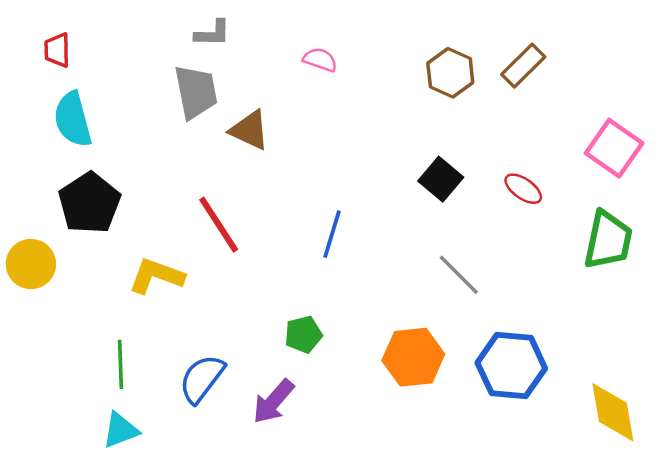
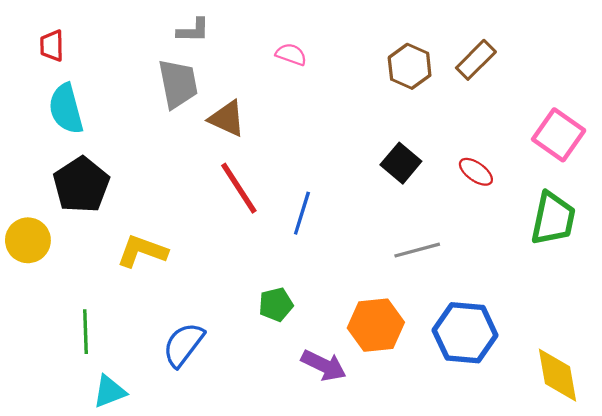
red line: (219, 225) -> (239, 188), moved
gray line: (459, 275) -> (417, 250), turned -60
green line: (121, 364) -> (86, 332), moved
purple arrow: (273, 401) -> (324, 365), moved, turned -105

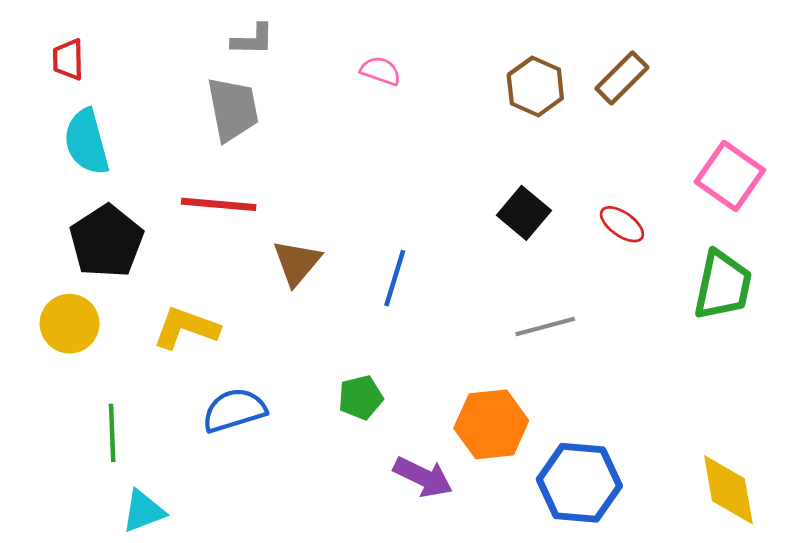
brown triangle: (227, 119) -> (297, 263), moved, turned 45
red line: (239, 188) -> (219, 204), moved, turned -52
yellow circle: (28, 240) -> (70, 324), moved
blue hexagon: (465, 333) -> (579, 483), moved
blue semicircle: (183, 345) -> (234, 410), moved, turned 36

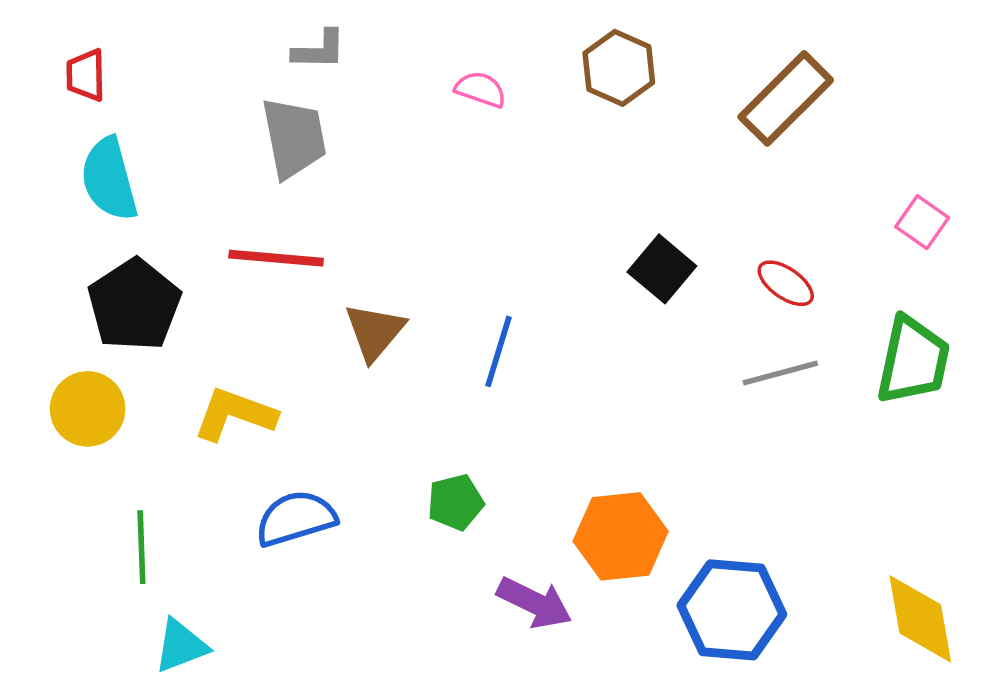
brown rectangle: (622, 78) -> (786, 98), size x1.4
brown hexagon: (535, 86) -> (619, 68), moved
pink square: (730, 176) -> (922, 222), size x0.6
gray line: (545, 326) -> (780, 373), moved

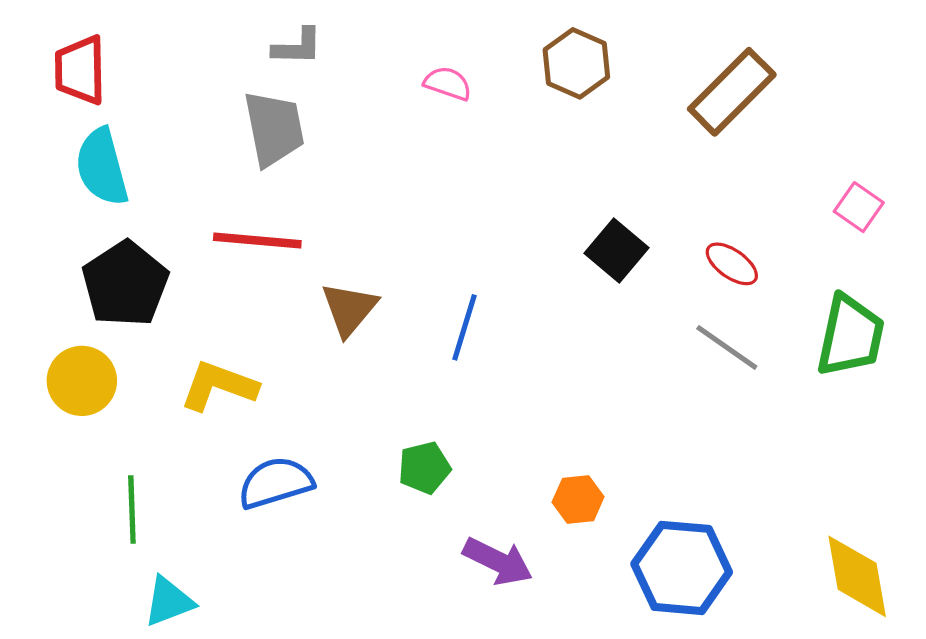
red trapezoid: (86, 75) -> (80, 70), size x1.4
gray line: (780, 373) -> (727, 347), turned 50
orange hexagon: (621, 536) -> (578, 499), size x0.6

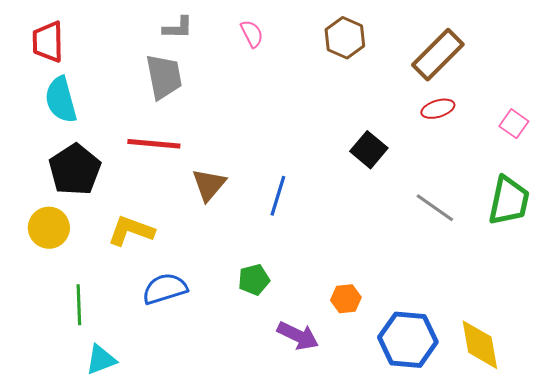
pink semicircle: (448, 83) -> (252, 34), moved, turned 44
red ellipse: (732, 264) -> (438, 109), moved, turned -52
yellow diamond: (857, 576) -> (480, 345), moved

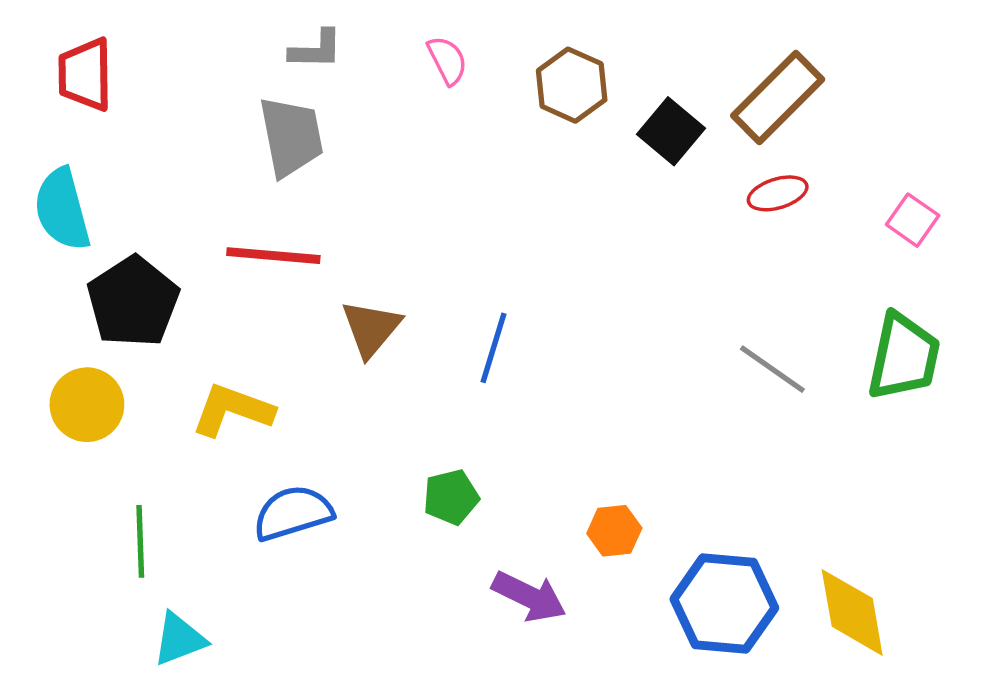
brown hexagon: (345, 38) -> (572, 85), moved
cyan semicircle: (61, 100) -> (62, 209), moved
black square: (369, 150) -> (671, 131), moved

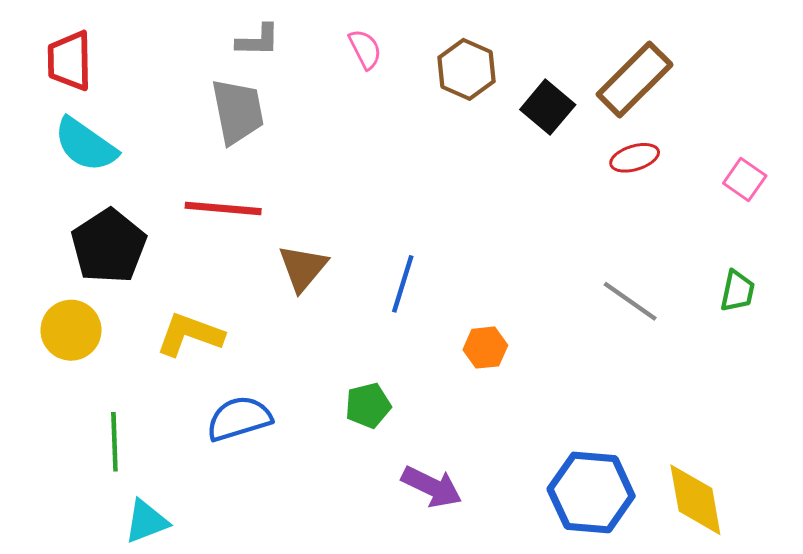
cyan semicircle: (62, 209) -> (85, 145), moved, turned -40
green trapezoid: (904, 357) -> (737, 291), size x0.6
orange hexagon: (614, 531) -> (485, 348), moved

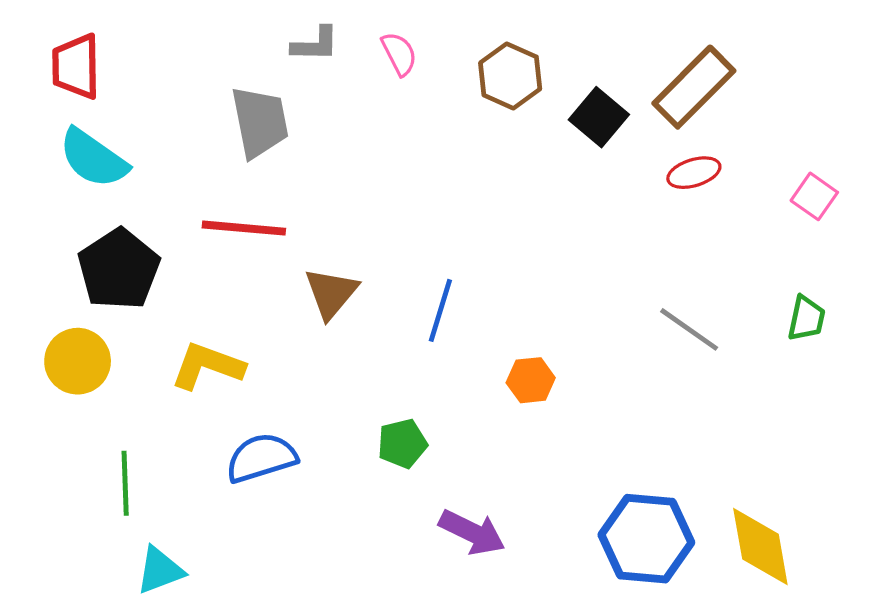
gray L-shape: (258, 40) -> (315, 44), moved

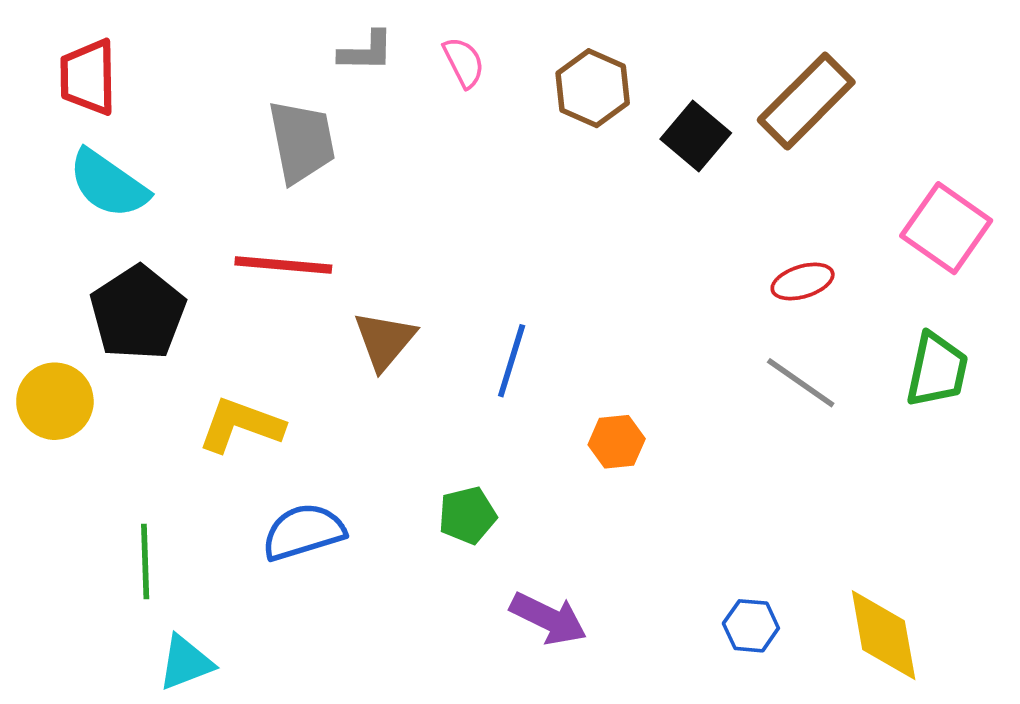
red ellipse: (694, 173) -> (803, 281), moved
pink square: (814, 196) -> (946, 228), size x1.6
green trapezoid: (806, 318) -> (937, 370), size x1.4
yellow circle: (78, 361) -> (55, 401), moved
blue hexagon: (646, 539) -> (751, 626), size x0.5

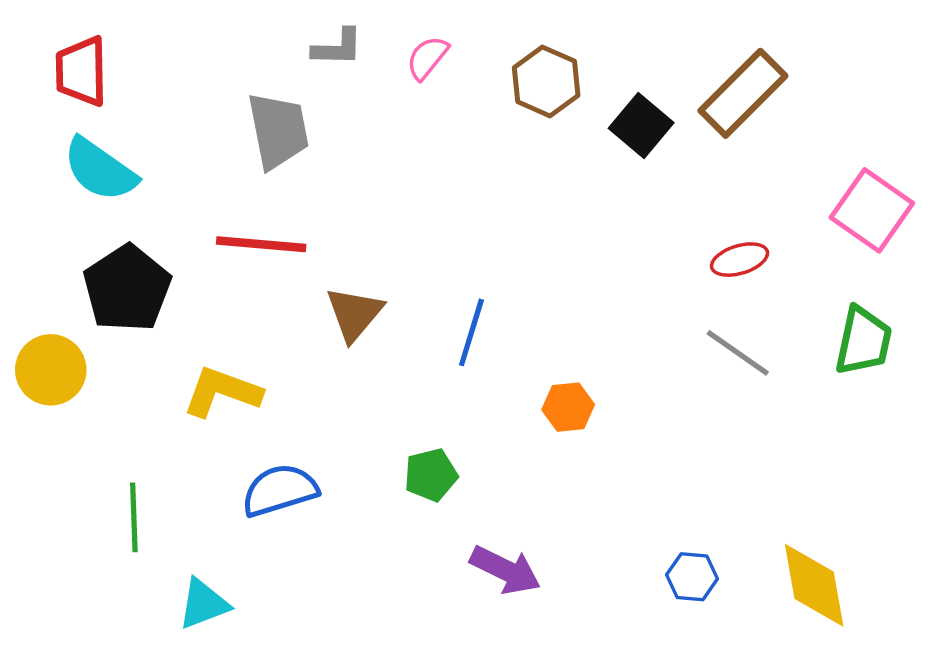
pink semicircle: (464, 62) -> (427, 58), turned -114
cyan triangle: (186, 663) -> (203, 604), moved

